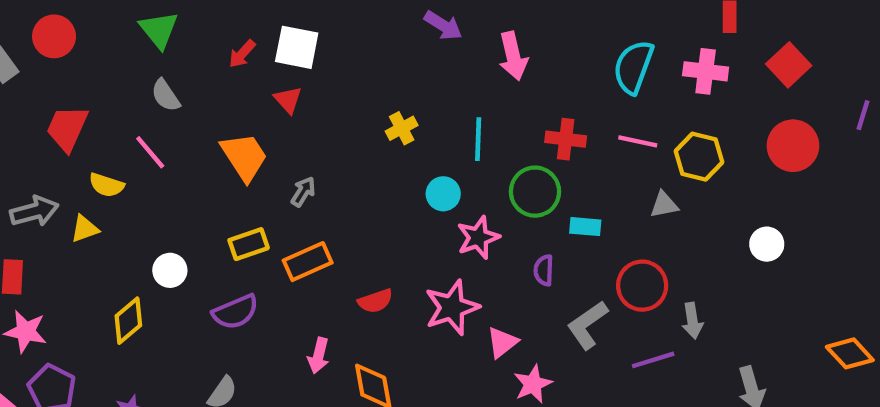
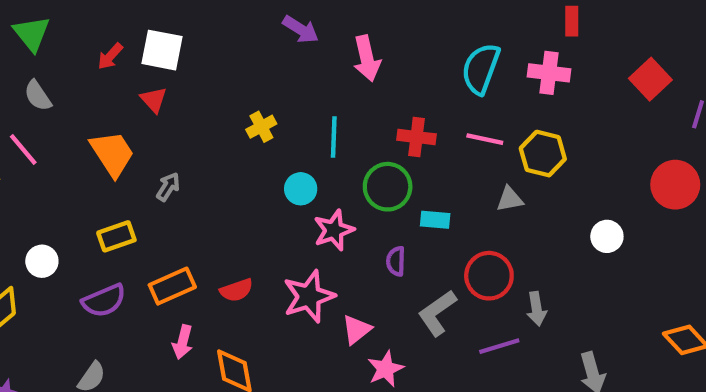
red square: (789, 65) -> (650, 79), moved
red circle: (793, 146) -> (675, 185), moved
orange rectangle: (308, 262) -> (172, 286), moved

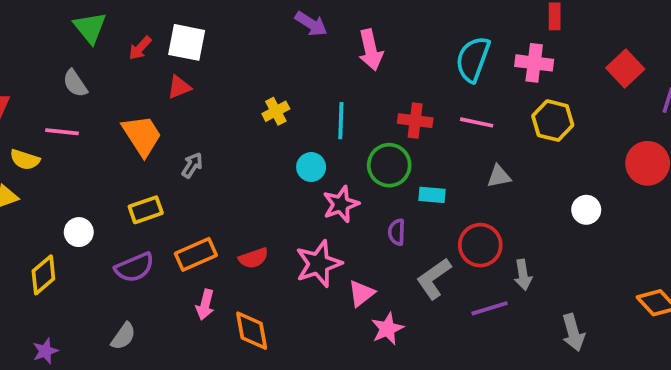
green triangle: (32, 34) -> (90, 28), moved
red triangle: (154, 100) -> (179, 87), turned 50
pink line: (23, 149) -> (62, 132), turned -44
yellow hexagon: (543, 154) -> (553, 121), moved

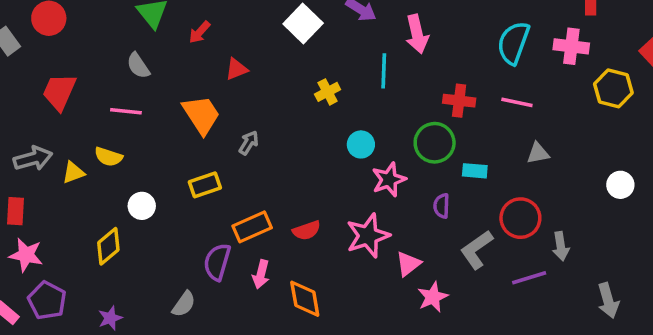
white square: (187, 42) -> (303, 24), moved, turned 33
cyan line: (341, 121) -> (384, 71), moved
yellow hexagon: (553, 121) -> (613, 88), moved
yellow semicircle: (25, 160) -> (108, 157), moved
purple semicircle: (135, 267) -> (217, 262), moved, turned 129

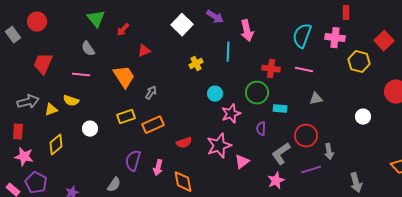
orange rectangle: (252, 227) -> (153, 125), moved
yellow diamond: (108, 246) -> (56, 145), moved
pink star: (433, 297) -> (276, 181), moved

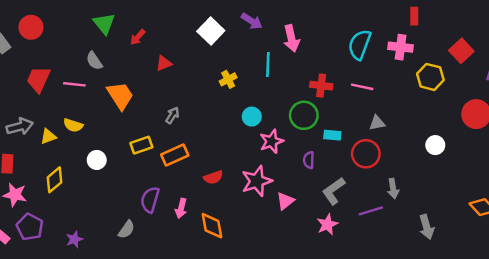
pink line: (81, 75) -> (74, 84), moved
orange trapezoid: (124, 77) -> (120, 95), moved
red circle: (306, 136) -> (366, 154), moved

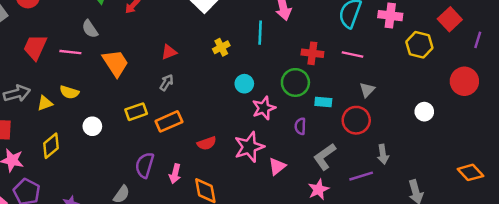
red triangle: (164, 63) -> (169, 52), moved
gray triangle: (377, 123) -> (367, 90), turned -35

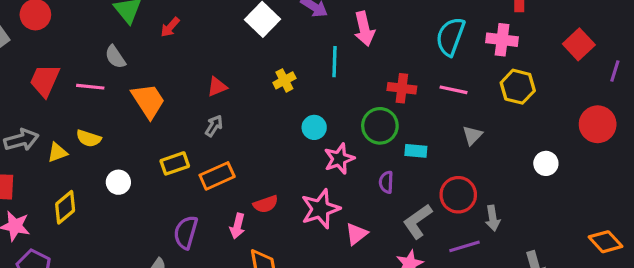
yellow hexagon: (419, 45) -> (518, 87), moved
red circle: (356, 120) -> (458, 195), moved
pink arrow: (175, 174) -> (237, 226), moved

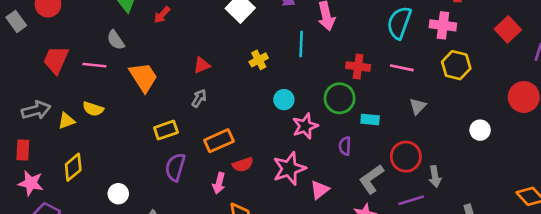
orange rectangle: (217, 176) -> (219, 141), moved
white circle: (118, 182) -> (118, 194), moved
purple semicircle: (186, 232) -> (175, 167), moved

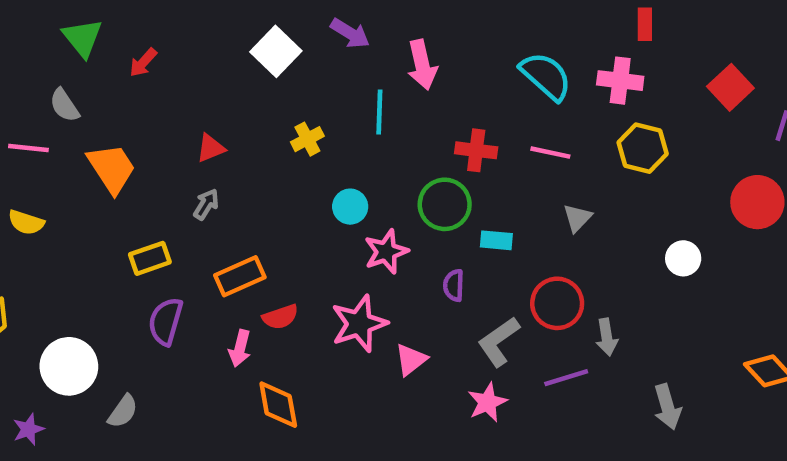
cyan semicircle: (399, 23) -> (546, 76), turned 112
white circle: (118, 194) -> (69, 366), size x1.6

